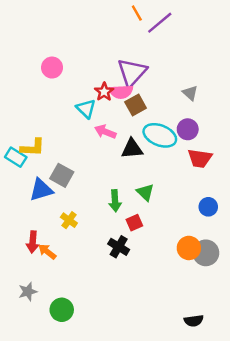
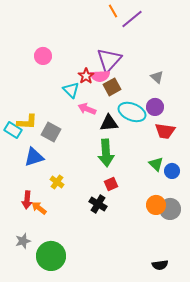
gray square: (62, 175) -> (51, 132), moved
green triangle: (145, 192) -> (156, 164), moved
green arrow: (115, 201) -> (106, 153), moved, size x1.5
green circle: (62, 310) -> (51, 256), size x1.5

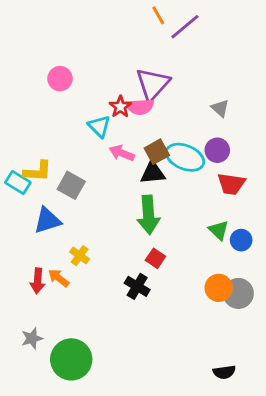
brown square: (112, 87) -> (157, 152), moved
red square: (111, 184) -> (155, 258), turned -32
orange arrow: (39, 208) -> (59, 278), moved

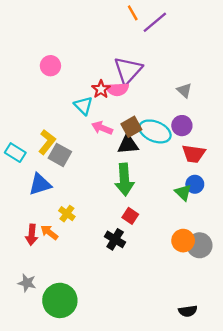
yellow L-shape: (38, 171) -> (47, 142), moved, turned -55
blue circle: (241, 240) -> (195, 184), moved
gray star: (32, 338) -> (27, 283), turned 30

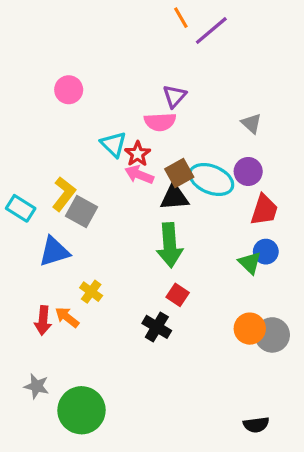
purple triangle: (128, 70) -> (174, 96), size x0.6
red star: (101, 89) -> (138, 154), moved
red trapezoid: (194, 154) -> (264, 210), turned -80

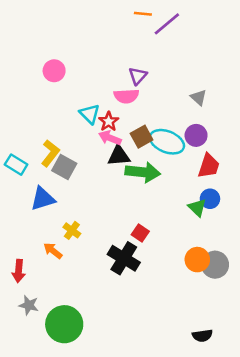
orange line: (181, 18) -> (143, 14), turned -54
black triangle: (174, 197) -> (119, 156), moved
green arrow: (170, 245) -> (143, 172), moved, turned -80
red arrow: (43, 321) -> (19, 271), moved
black cross: (157, 327) -> (124, 258), size x1.4

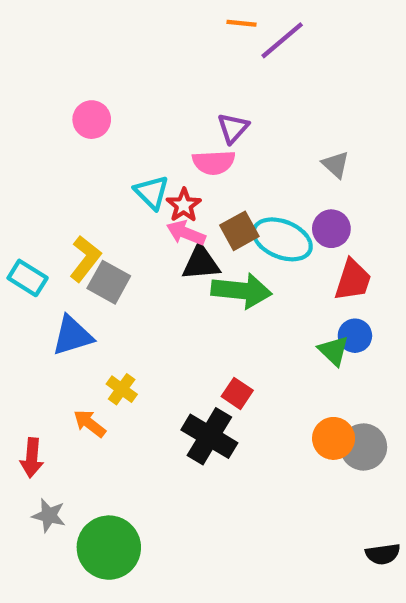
black semicircle: (202, 336) -> (383, 554), moved

